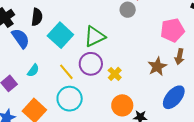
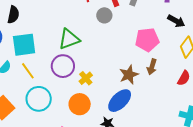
cyan square: (60, 35) -> (24, 45), moved, turned 35
yellow line: (66, 72) -> (28, 71), moved
blue ellipse: (174, 97) -> (120, 101), moved
orange circle: (122, 105) -> (80, 104), moved

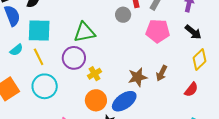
pink pentagon: (147, 40) -> (158, 31), moved
orange circle: (80, 104) -> (96, 100), moved

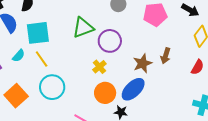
purple circle: (74, 58) -> (110, 41), moved

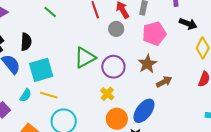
brown arrow: (166, 56) -> (164, 82), moved, turned -126
yellow line: (42, 59) -> (49, 95), turned -30
brown star: (142, 63) -> (147, 64), moved

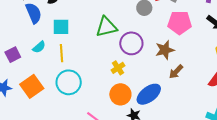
cyan square: (41, 70) -> (61, 27), size x0.7
brown arrow: (164, 82) -> (176, 72), turned 147
yellow line: (49, 95) -> (61, 53), turned 54

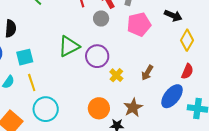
brown star: (165, 50) -> (133, 108), moved
yellow cross: (118, 68) -> (116, 75), moved
blue ellipse: (149, 94) -> (172, 96), moved

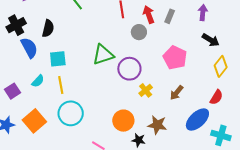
pink pentagon: (139, 24) -> (175, 58), moved, turned 30
brown star: (133, 108) -> (157, 125), turned 30

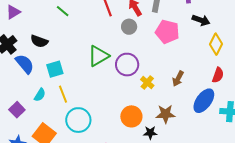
black semicircle: (48, 28) -> (39, 41), turned 108
pink pentagon: (175, 58) -> (167, 32), moved

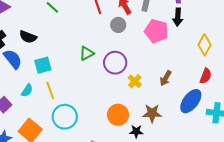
black arrow: (201, 20) -> (178, 17), moved, turned 72
green triangle: (98, 56) -> (87, 53), size x0.7

